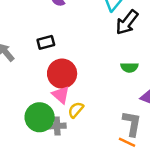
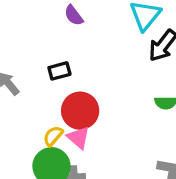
yellow semicircle: (76, 110) -> (53, 136), moved

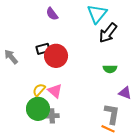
red circle: (80, 111) -> (56, 56), moved

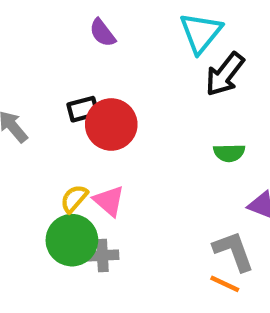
gray L-shape: (112, 114) -> (233, 251), turned -30

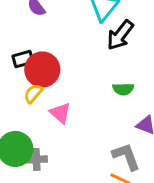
yellow semicircle: (74, 199) -> (33, 93), moved
pink triangle: (109, 201) -> (60, 113), moved

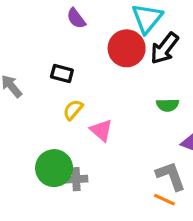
black rectangle: (23, 59) -> (62, 74), turned 30
red circle: (42, 70) -> (127, 48), moved

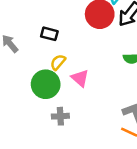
green circle: (54, 168) -> (46, 84), moved

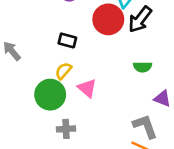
black rectangle: (49, 34) -> (67, 40), moved

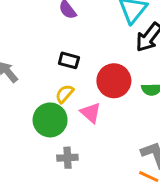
red circle: (108, 19) -> (114, 81), moved

